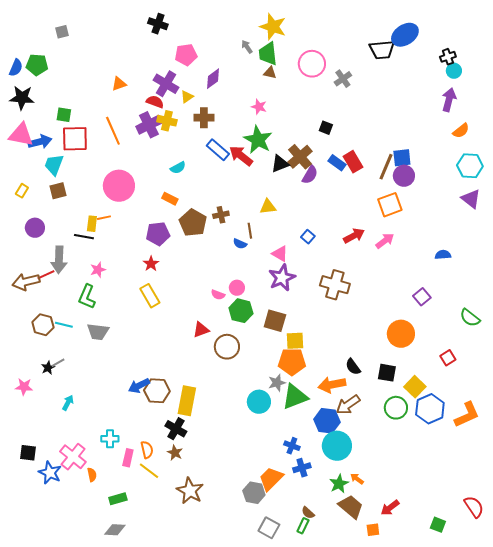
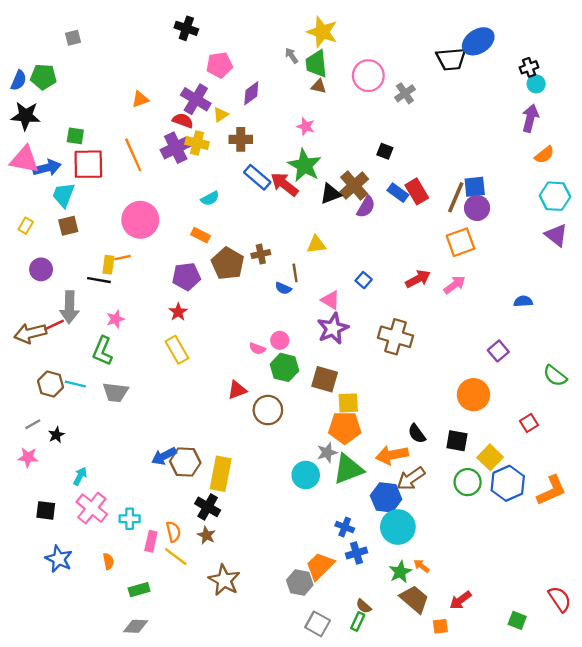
gray line: (58, 363) -> (33, 424), moved
black square: (28, 453) -> (46, 510), moved
pink cross: (73, 457) -> (92, 508), moved

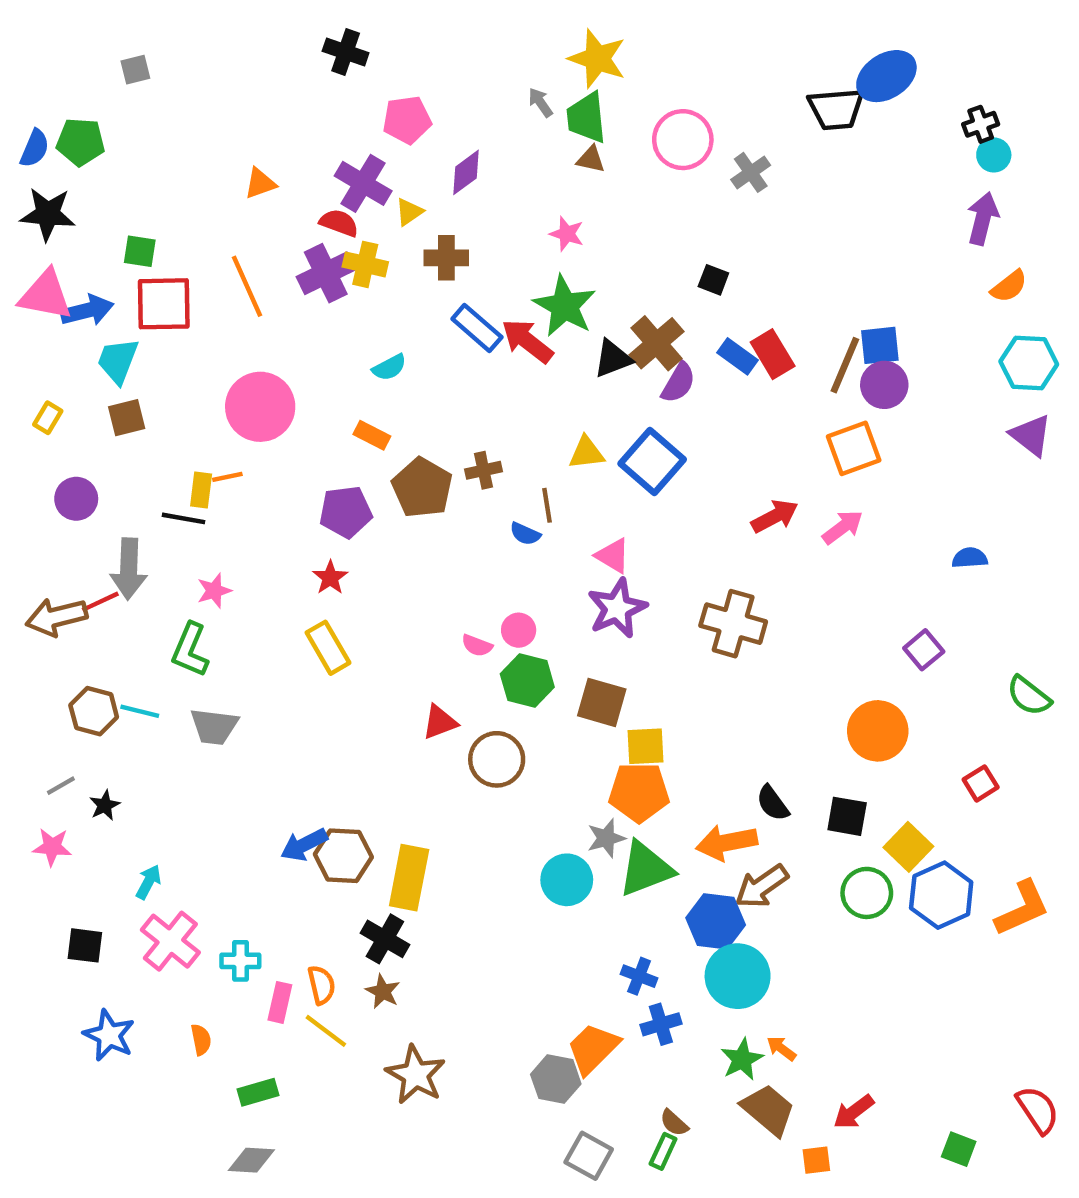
blue square: (364, 280) -> (652, 462), moved, size x2.0

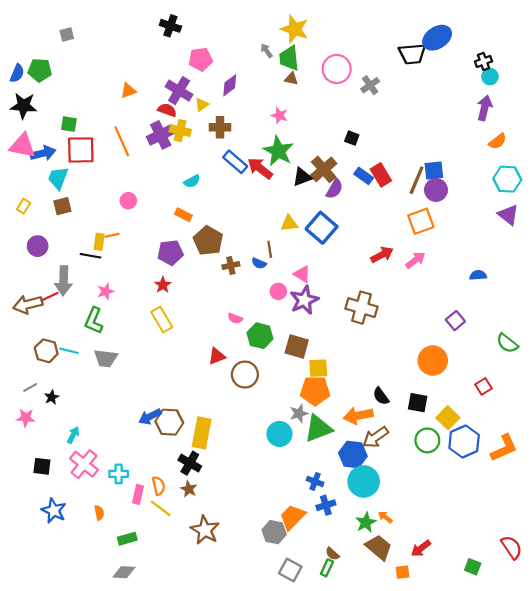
pink circle: (260, 407) -> (128, 201), size x0.5
brown cross: (484, 470) -> (231, 266), moved
pink circle: (519, 630) -> (278, 291), moved

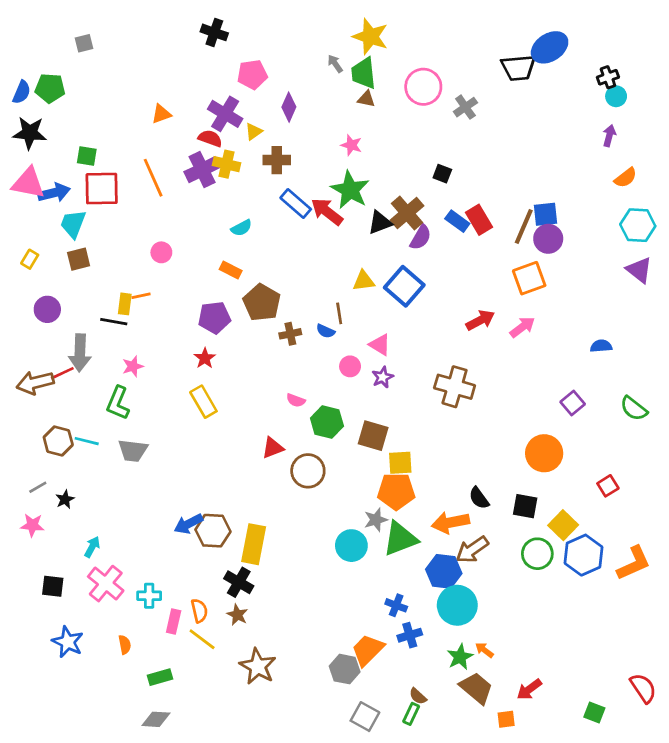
purple diamond: (230, 85) -> (289, 107), turned -30
purple arrow: (485, 108) -> (609, 136), size x0.7
purple star: (304, 300) -> (383, 377), size x0.6
green semicircle: (507, 343) -> (634, 408), moved

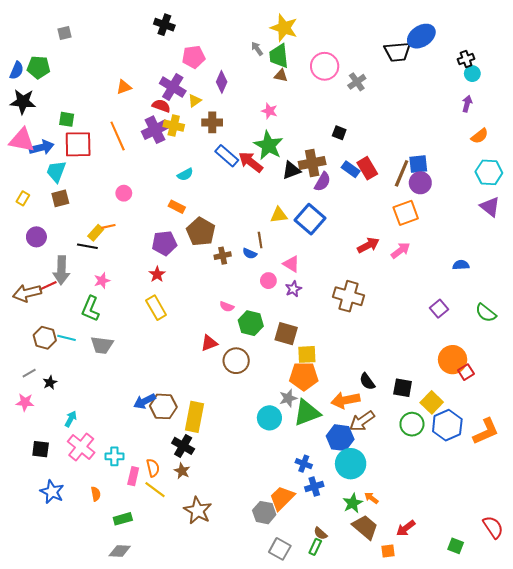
brown cross: (407, 213) -> (312, 163), turned 30
yellow rectangle: (125, 304) -> (96, 233), turned 35
orange circle: (544, 453) -> (453, 360), moved

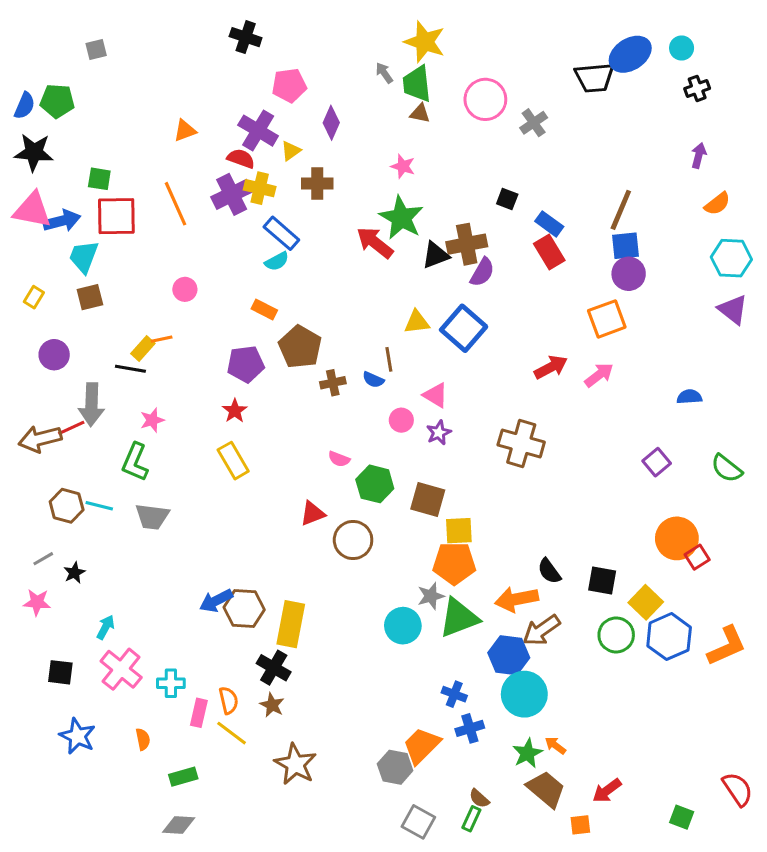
cyan circle: (472, 74) -> (682, 48), moved
blue rectangle: (227, 156) -> (281, 233), moved
blue rectangle: (351, 169) -> (549, 224), moved
brown line: (402, 173) -> (621, 210), moved

